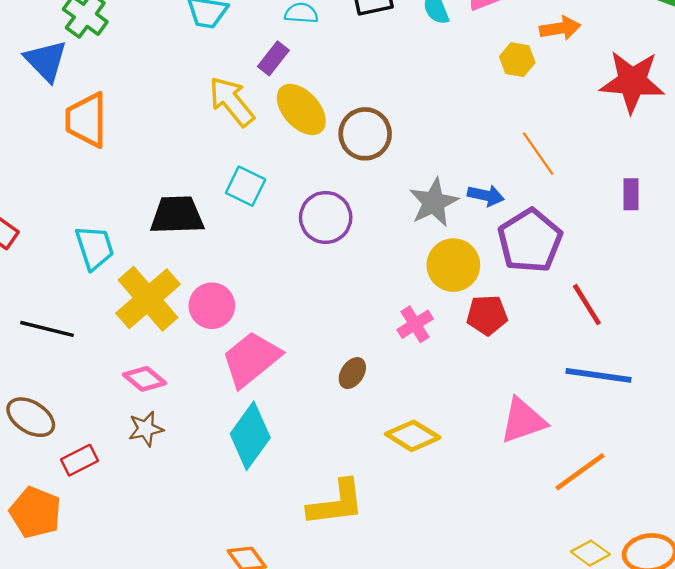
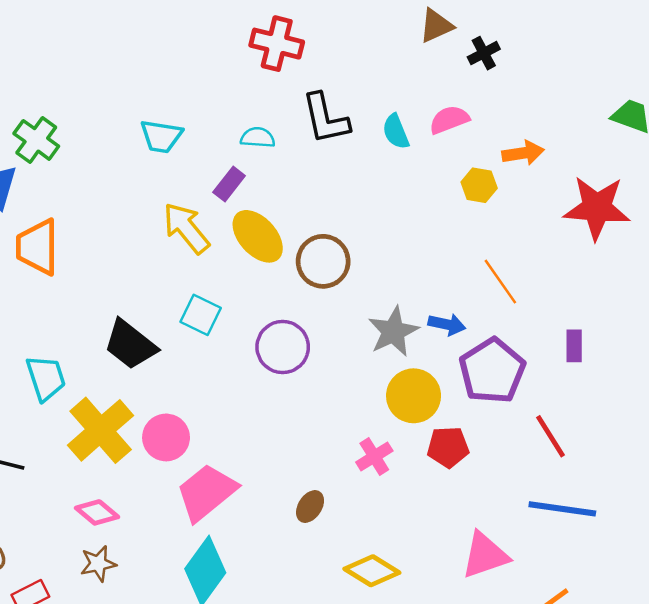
purple rectangle: (631, 194) -> (574, 346), moved
black trapezoid: (177, 215) -> (130, 345), turned -140

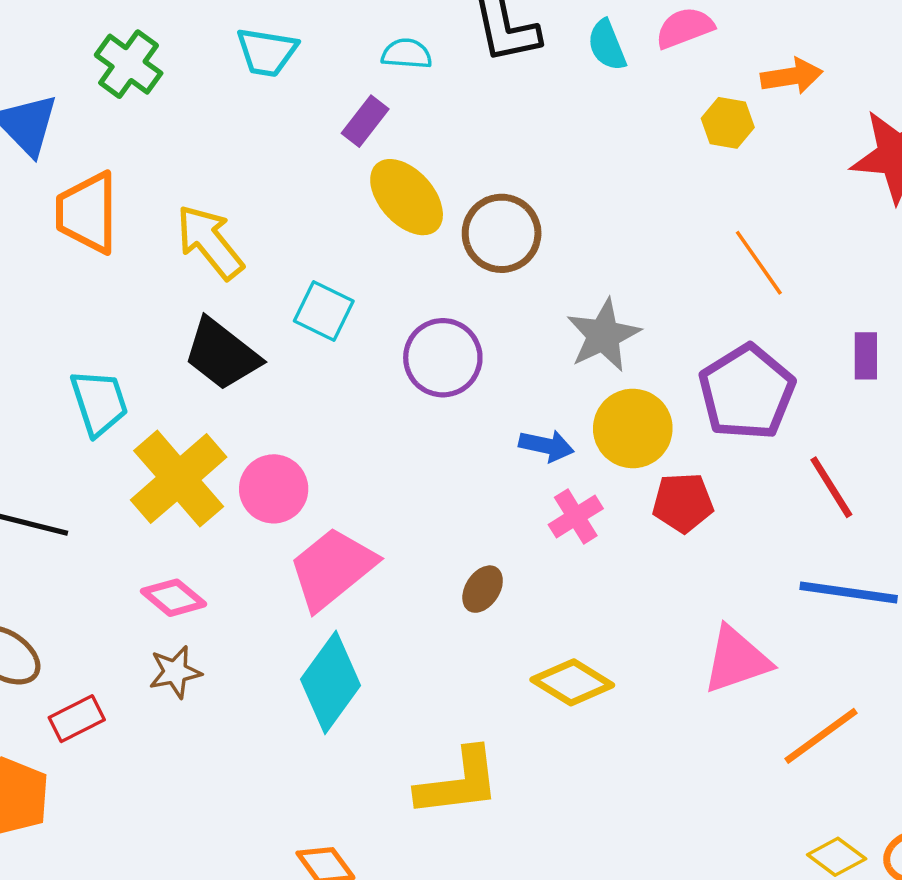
green cross: (36, 140) -> (129, 64), moved
yellow arrow: (186, 228) -> (210, 242), moved
blue arrow: (447, 324) -> (546, 446), moved

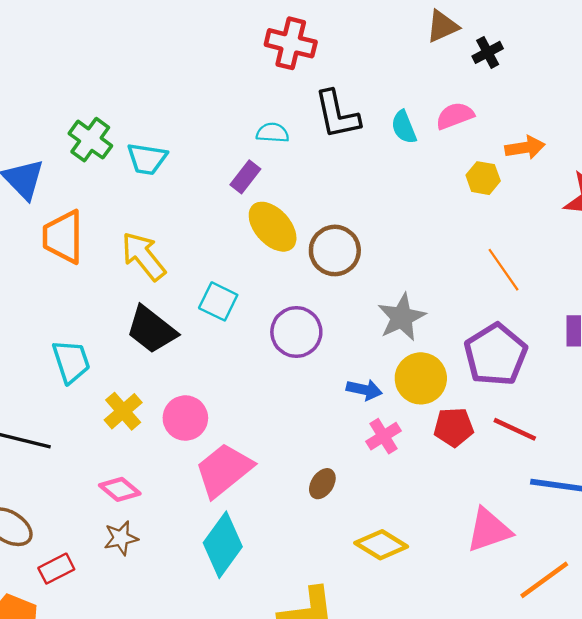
cyan trapezoid: (267, 52) -> (147, 159), moved
yellow cross: (179, 479) -> (123, 411), size x0.6
red line: (831, 487) -> (515, 429), moved, turned -33

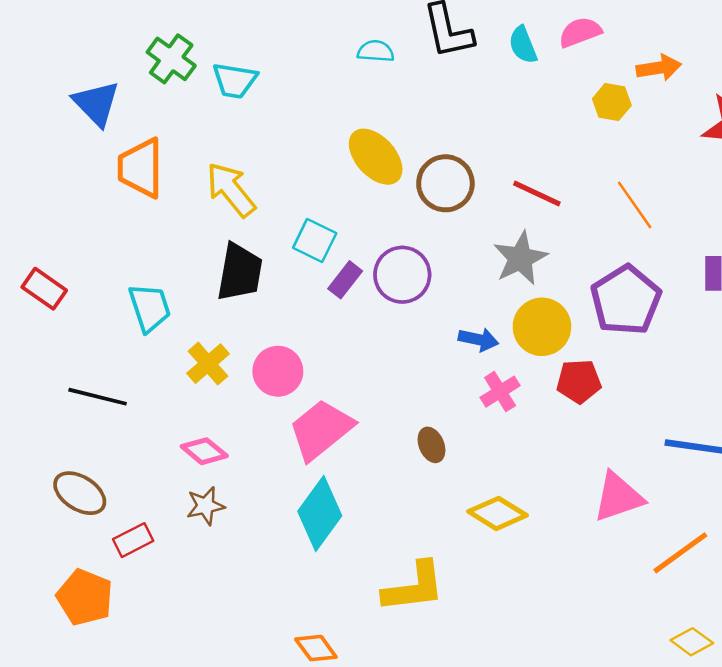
purple rectangle: (245, 177) -> (345, 280), moved
black trapezoid: (151, 330) -> (240, 272), turned -118
red line: (515, 429) -> (537, 193), moved
brown ellipse: (322, 484) -> (431, 445), turned -56

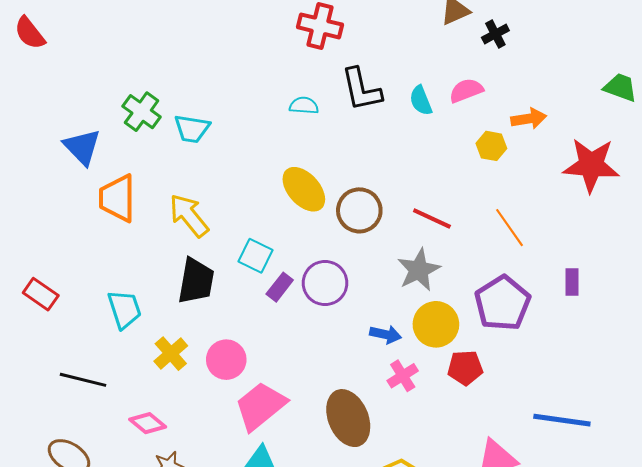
brown ellipse: (431, 445) -> (348, 418), size x2.0
pink diamond: (204, 451) -> (148, 423), moved

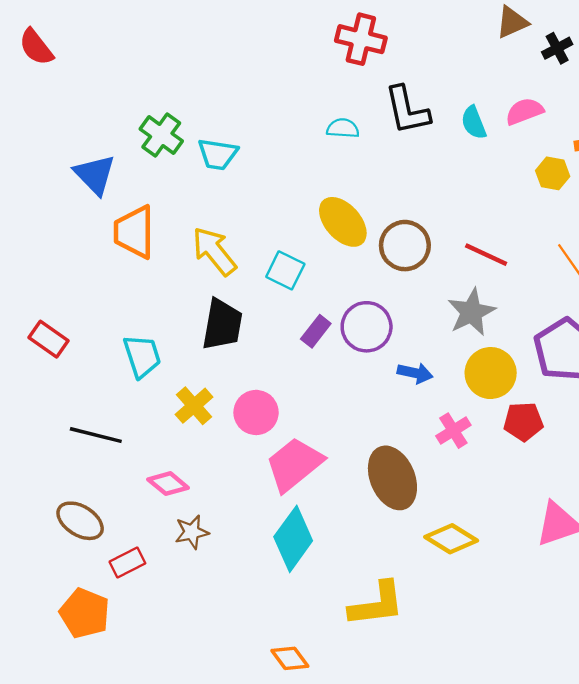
cyan square: (255, 256) -> (285, 270), moved
blue arrow: (386, 334) -> (415, 373), moved

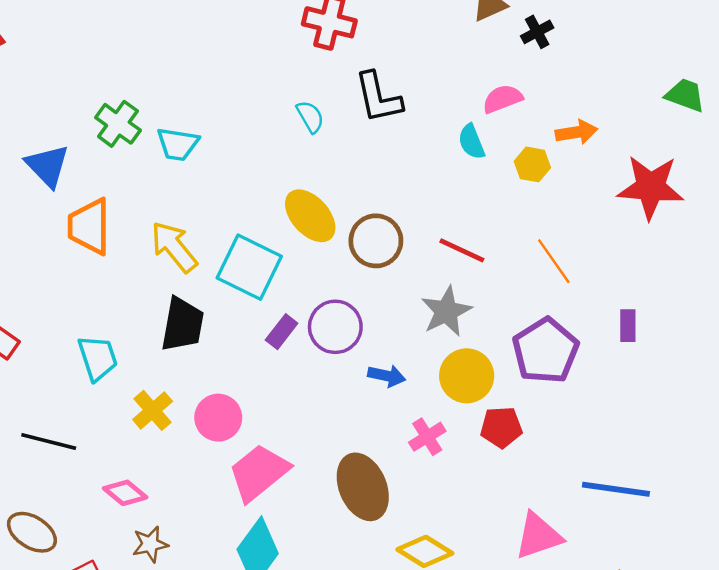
cyan semicircle: (474, 123) -> (471, 142), moved
cyan semicircle: (343, 128) -> (310, 117), turned 56
cyan square: (285, 270) -> (249, 267), size x1.6

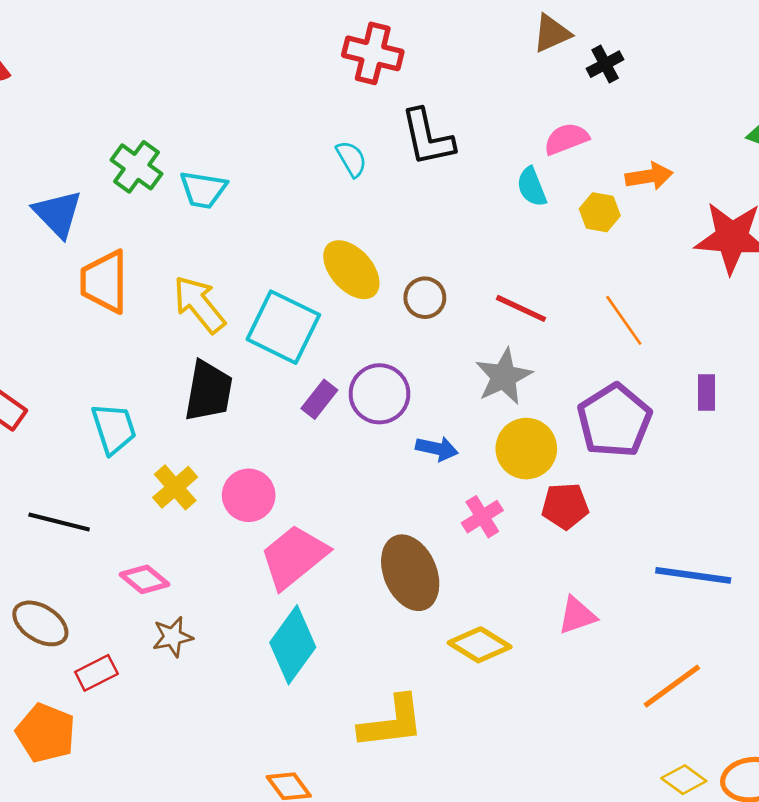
brown circle: (376, 241) -> (425, 298), size x0.7
pink triangle: (538, 536) -> (577, 615), moved, size x0.7

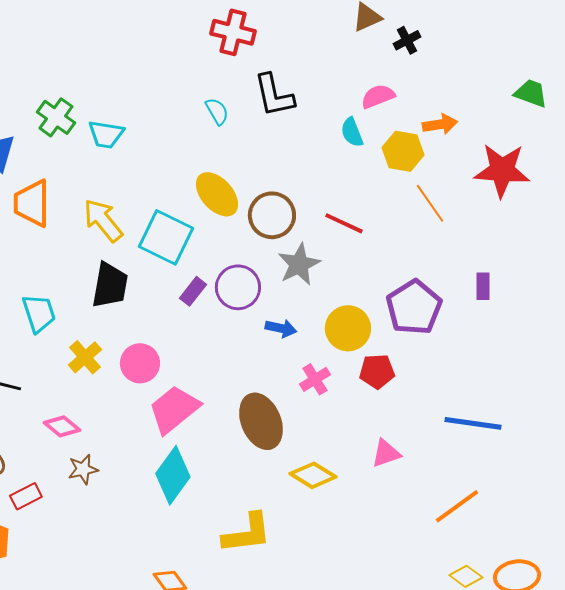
yellow hexagon: (600, 212) -> (403, 151), size x1.4
brown circle: (425, 298) -> (272, 215), size x1.5
orange line: (624, 320) -> (430, 203), moved
gray star: (504, 376) -> (299, 264), moved

